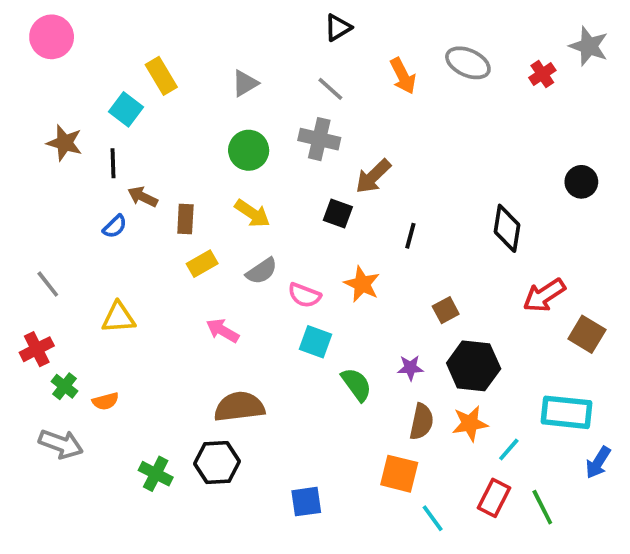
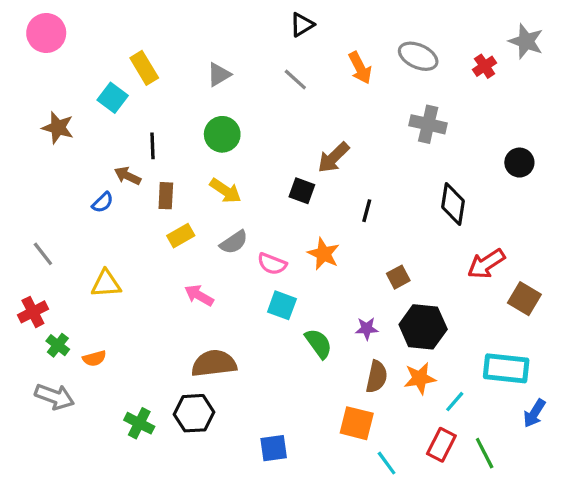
gray cross: (319, 139) -> (428, 124), moved
black line: (113, 163) -> (152, 146), moved

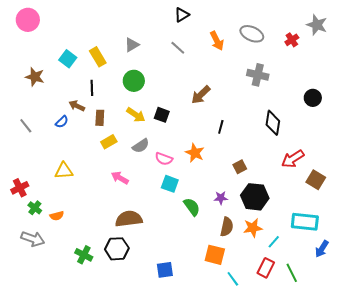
yellow rectangle: (144, 68) -> (98, 57), moved
black square: (302, 191) -> (162, 115), moved
gray line: (43, 254) -> (26, 126), moved

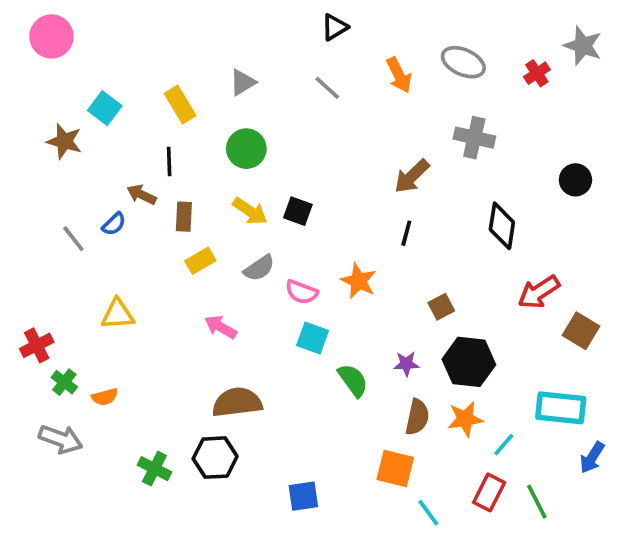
cyan square: (68, 59) -> (105, 108), moved
brown arrow: (201, 95) -> (412, 176), moved
gray line: (26, 126) -> (73, 239), moved

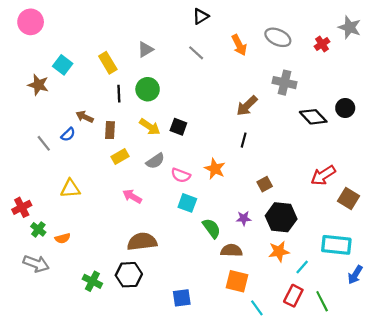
black line: (169, 161) -> (119, 94), moved
black diamond: (502, 226) -> (313, 117), moved, turned -52
brown semicircle: (417, 417) -> (231, 250), moved, turned -100

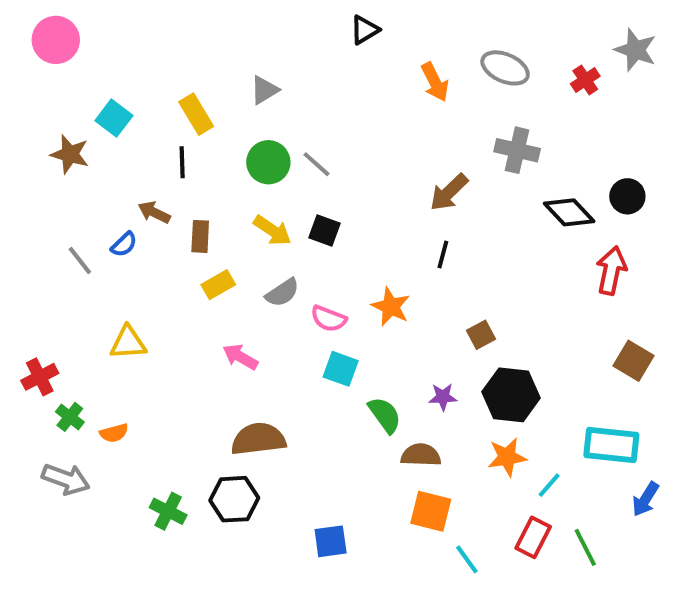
gray line: (196, 53) -> (317, 164), moved
black line: (119, 94) -> (182, 162), moved
red arrow: (323, 175) -> (611, 271), moved, turned 135

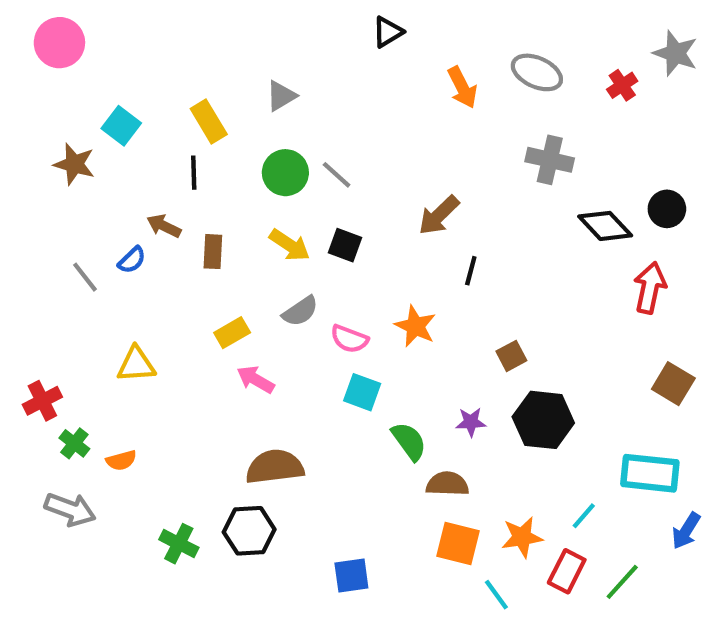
brown arrow: (449, 192) -> (439, 215), moved
yellow rectangle: (218, 285) -> (232, 333), moved
orange star: (507, 457) -> (522, 537), moved
green line: (585, 547) -> (622, 582), turned 69

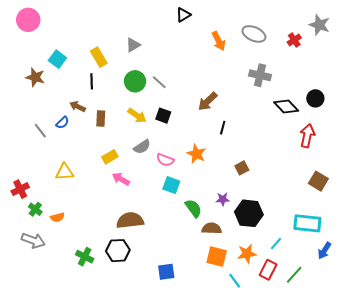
black hexagon: (543, 420) -> (249, 213), moved

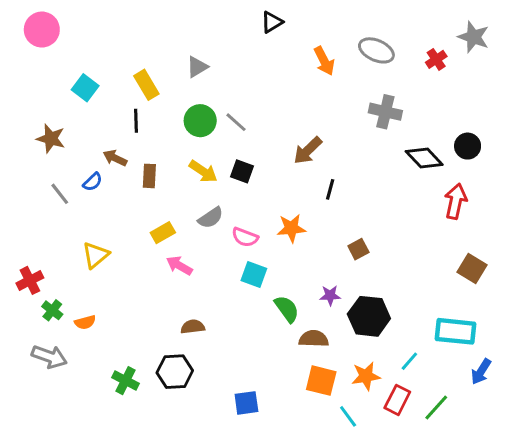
brown star: (35, 77) -> (51, 139), moved
orange star: (196, 154) -> (291, 228), turned -30
yellow triangle: (64, 172) -> (96, 255), turned -36
brown semicircle: (130, 220) -> (193, 327), size x0.6

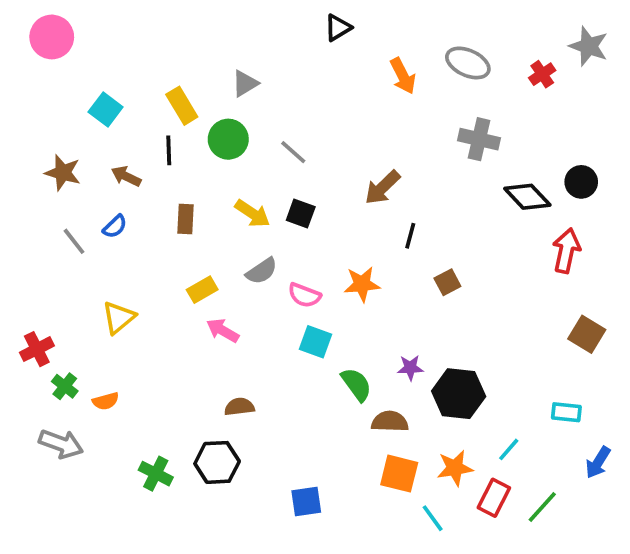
green circle: (200, 121) -> (228, 139), moved
brown arrow: (115, 158) -> (126, 176), moved
brown square: (358, 249) -> (447, 282), moved
cyan rectangle: (456, 331) -> (566, 412), size x0.6

